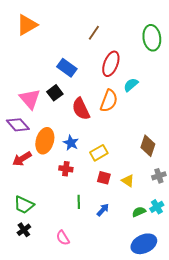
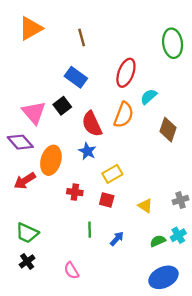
brown line: (94, 33) -> (82, 38), moved, turned -49
blue star: (71, 143) -> (87, 151), moved
brown diamond: (148, 146) -> (168, 130), moved
red square: (104, 178) -> (107, 200), moved

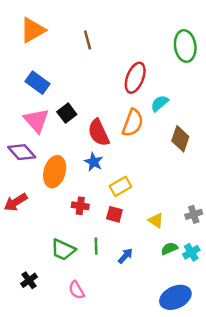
blue rectangle: (76, 77) -> (38, 83), moved
red arrow: (25, 181) -> (16, 202), moved
green trapezoid: (27, 233) -> (63, 250), moved
green semicircle: (158, 241) -> (169, 249), moved

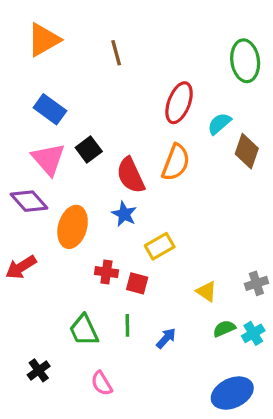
cyan semicircle: (160, 103) -> (219, 124), moved
brown diamond: (180, 139) -> (247, 151), moved
red square: (114, 214) -> (137, 283), moved
green trapezoid: (63, 250) -> (84, 330), turned 40

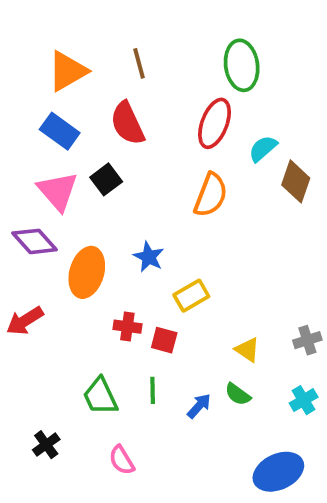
orange triangle: (44, 40) -> (67, 71), moved
green ellipse: (245, 61) -> (242, 65), moved
red semicircle: (131, 175) -> (127, 123), moved
green semicircle: (224, 329) -> (238, 394), moved, turned -120

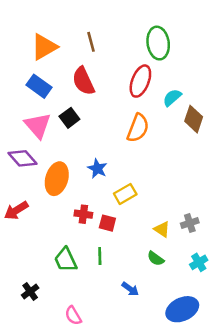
gray cross: (307, 340) -> (190, 223), moved
blue arrow: (199, 406) -> (130, 289), moved, turned 84
pink semicircle: (122, 460) -> (73, 316), moved

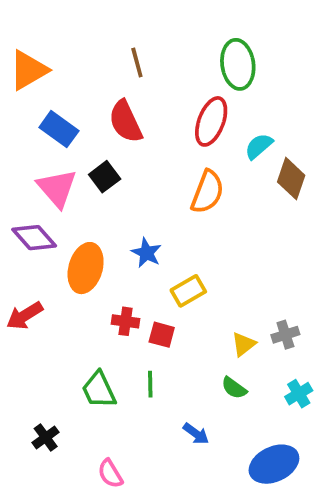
orange triangle: (44, 47) -> (28, 70), moved
yellow triangle: (162, 229) -> (244, 344), turned 48

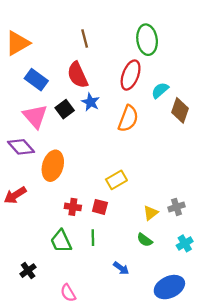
blue star: (146, 253) -> (91, 102), moved
red cross: (126, 321) -> (73, 207), moved

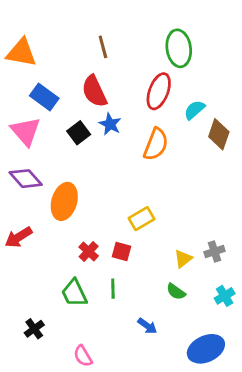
orange triangle: (17, 43) -> (21, 53), turned 40
pink triangle: (35, 116) -> (26, 131), moved
red cross: (73, 207) -> (89, 252), turned 35

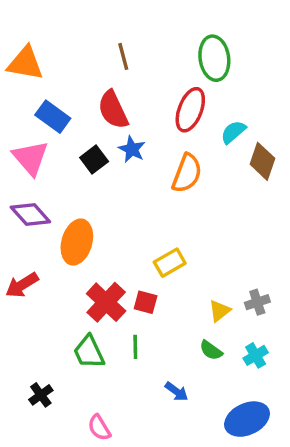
red cross: (89, 252) -> (106, 302), size x1.6
cyan cross: (225, 296) -> (256, 355), moved

